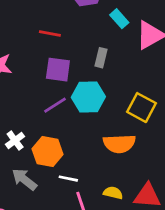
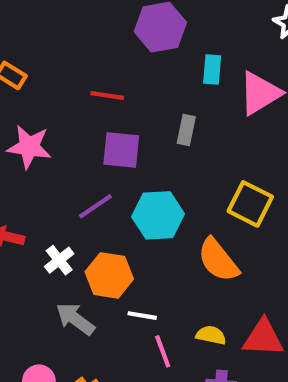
cyan rectangle: (119, 19) -> (212, 70), turned 48
cyan hexagon: (88, 97) -> (158, 215), moved
purple line: (55, 105) -> (95, 206), moved
orange semicircle: (119, 144) -> (218, 260), turned 56

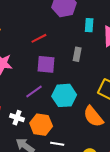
red line: (107, 95) -> (39, 38), turned -35
white cross: (59, 260) -> (17, 118), turned -32

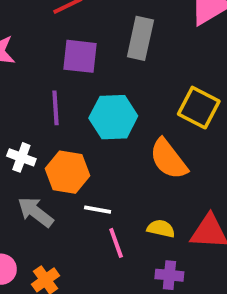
gray rectangle: (77, 54) -> (140, 38), size x1.5
purple line: (34, 92) -> (56, 108), turned -60

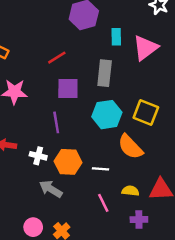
cyan hexagon: (113, 117) -> (107, 115), moved
white line: (98, 210) -> (100, 169), moved

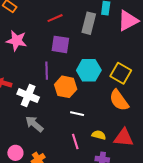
gray rectangle: (105, 73) -> (89, 23), moved
orange semicircle: (130, 147) -> (119, 100), moved
white cross: (38, 156) -> (28, 96), size x1.5
orange hexagon: (68, 162) -> (66, 87), moved

